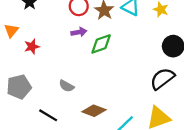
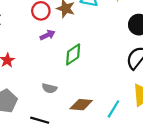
green diamond: (101, 44) -> (73, 54), moved

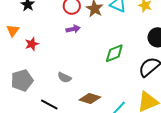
green diamond: (73, 54) -> (114, 53), moved

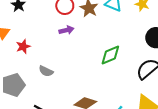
gray semicircle: (64, 78) -> (46, 71), moved

